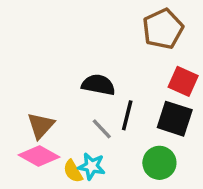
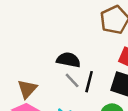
gray line: (102, 129) -> (72, 80), moved

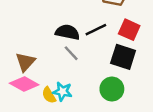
black line: (89, 82) -> (96, 30), moved, turned 50

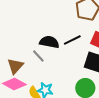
gray line: (71, 53) -> (38, 56), moved

